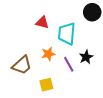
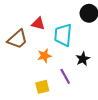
purple line: (69, 64) -> (65, 76), moved
brown trapezoid: (22, 65) -> (17, 39), moved

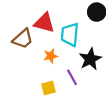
red triangle: (38, 24) -> (44, 23), size x1.5
black star: (83, 59) -> (90, 59), size x1.5

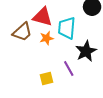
orange star: (51, 56) -> (47, 38), moved

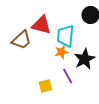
orange star: (47, 38) -> (62, 52), moved

